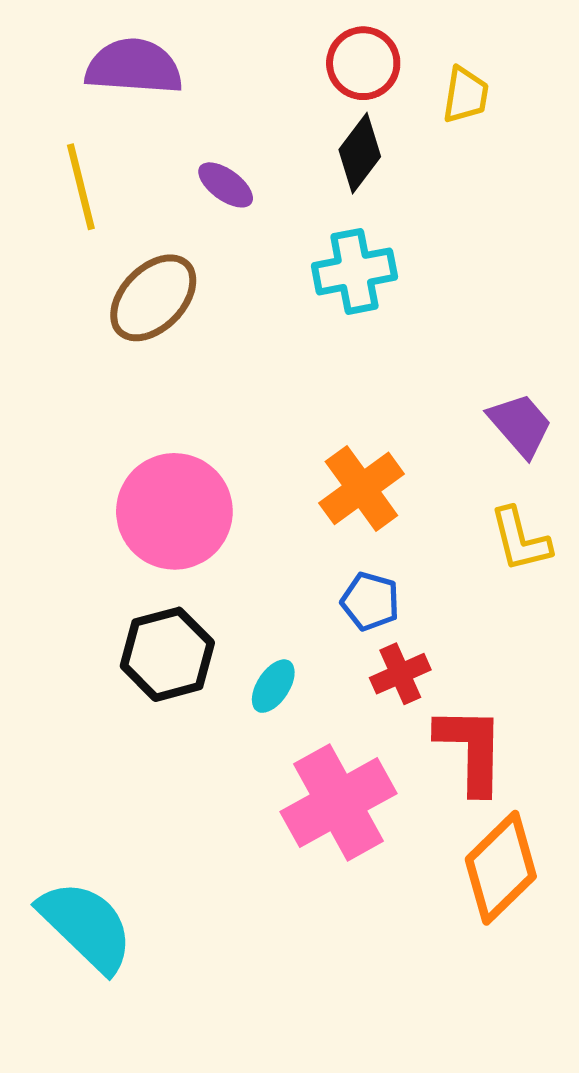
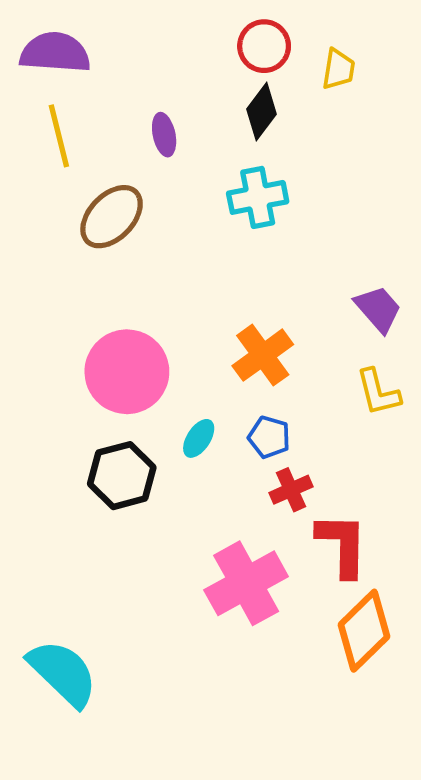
purple semicircle: (134, 67) -> (55, 53), moved
purple ellipse: (226, 185) -> (164, 135), turned 42
cyan ellipse: (273, 686) -> (199, 438), moved

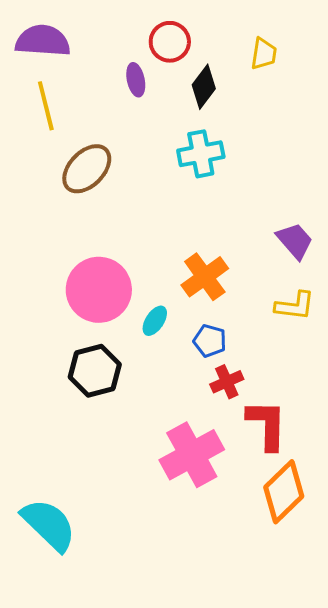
red circle: (264, 46) -> (170, 42), moved
purple ellipse: (164, 135) -> (136, 80), moved
yellow L-shape: (378, 392) -> (295, 306), turned -69
cyan ellipse: (199, 438) -> (155, 321), moved

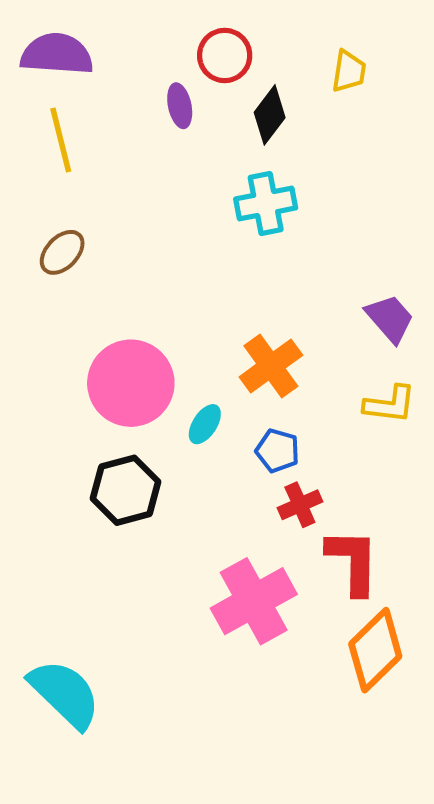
brown ellipse: (87, 169) -> (62, 252), moved, size x0.7

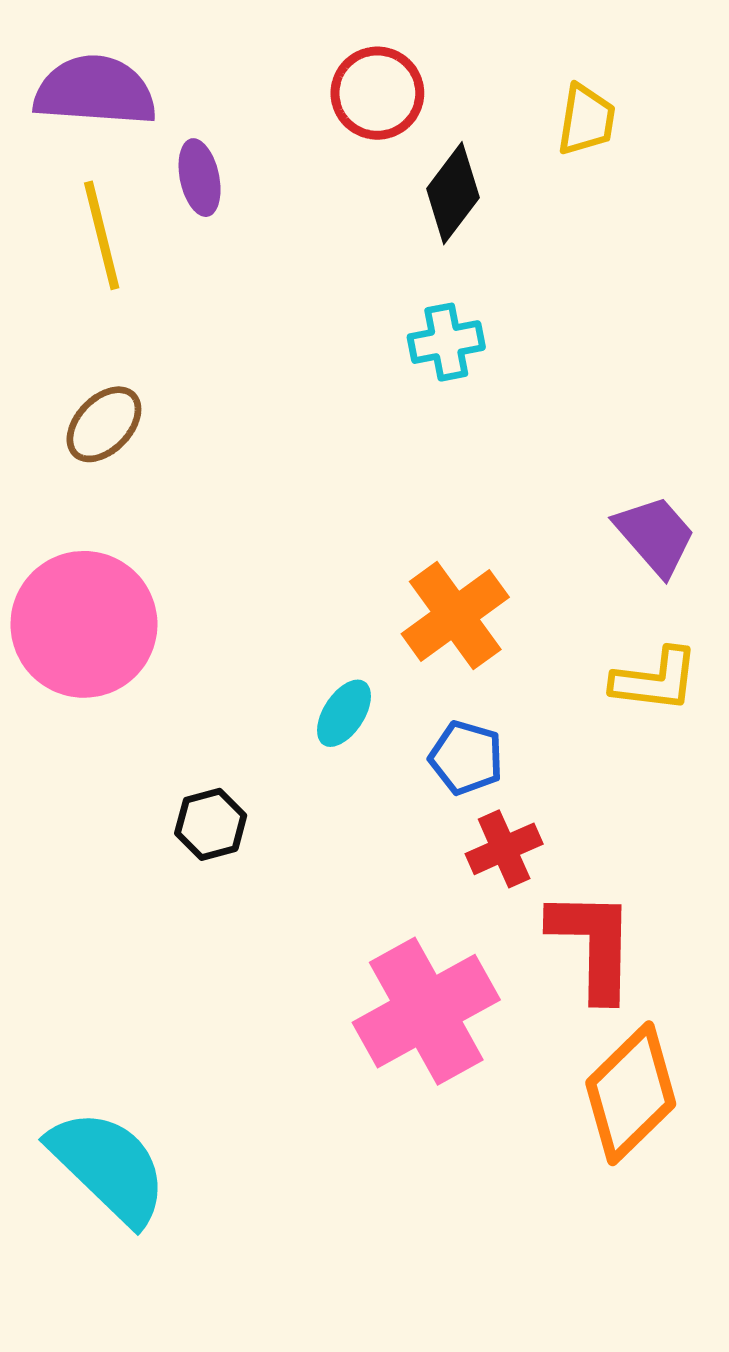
purple ellipse: (180, 106) -> (200, 178), moved
cyan cross: (266, 203) -> (446, 342), size x0.7
pink circle: (131, 383) -> (84, 624), moved
black hexagon: (126, 490) -> (211, 824), size x0.6

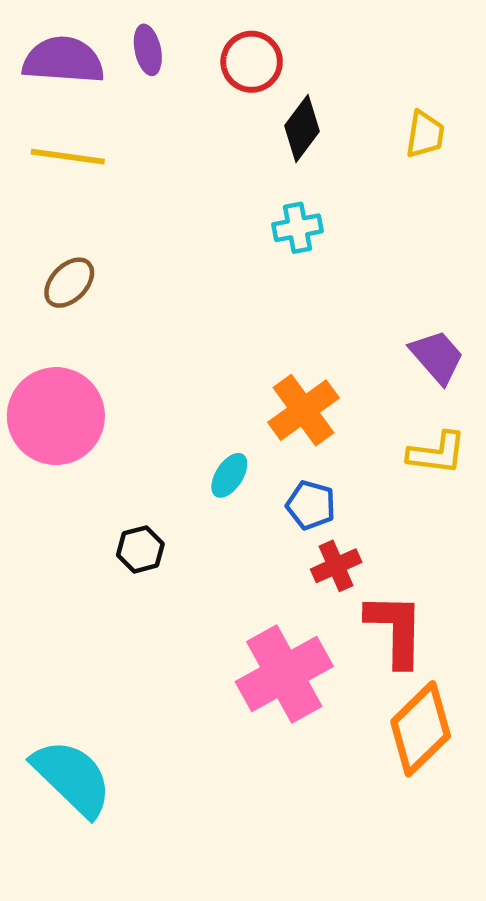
yellow trapezoid: (586, 120) -> (425, 134), moved
purple ellipse: (200, 178) -> (148, 50), moved
yellow line: (102, 235) -> (68, 157), turned -68

